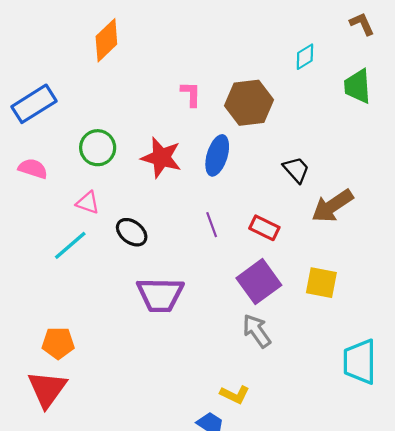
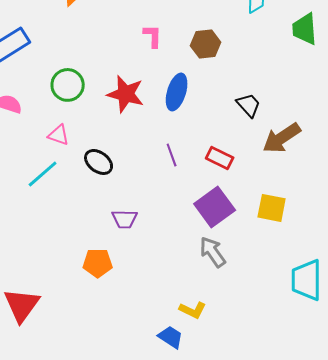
brown hexagon: (249, 103) -> (206, 44), size x0.7
purple trapezoid: (160, 295) -> (125, 219), size x0.6
orange pentagon: (58, 343) -> (98, 263), moved

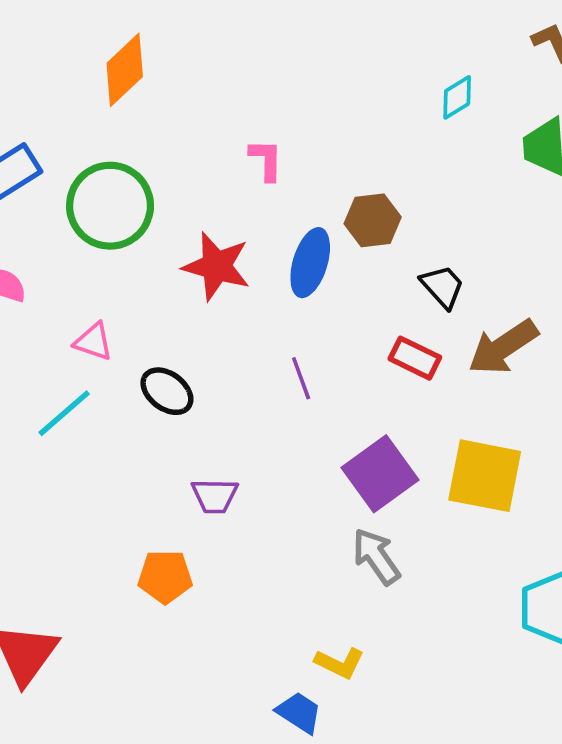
brown hexagon: (206, 44) -> (373, 220), moved
green circle: (68, 85) -> (110, 206), moved, size x1.4
red rectangle: (220, 158) -> (415, 358), moved
yellow square: (272, 208) -> (485, 476), size x1.4

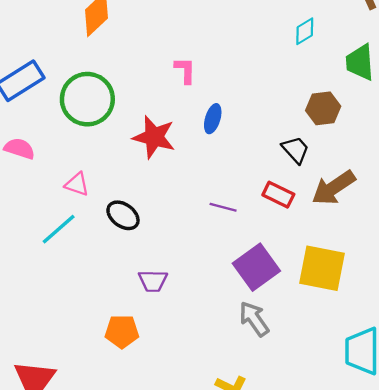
brown hexagon: (373, 220) -> (323, 108), moved
blue ellipse: (310, 263) -> (213, 119), moved, size x0.7
purple line: (301, 378) -> (223, 207), moved, turned -55

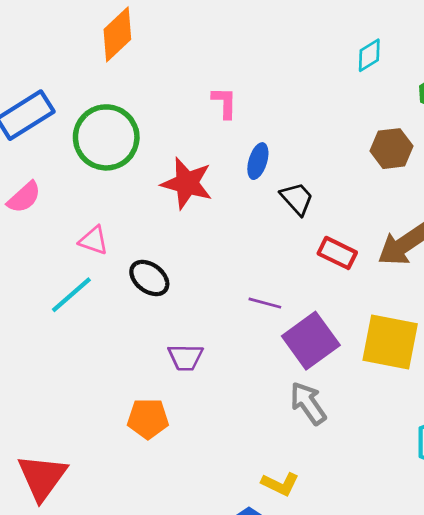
pink semicircle: (19, 149) -> (24, 197), turned 120
black trapezoid: (296, 150) -> (297, 199), moved
purple line: (223, 207) -> (265, 303), moved

